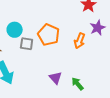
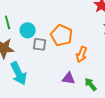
orange arrow: (80, 41) -> (82, 54), moved
purple triangle: (56, 78) -> (69, 78), turned -40

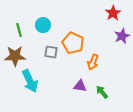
cyan circle: (28, 30) -> (43, 25), moved

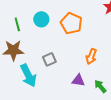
orange pentagon: (73, 43) -> (71, 23), moved
gray square: (51, 52) -> (49, 59), moved, turned -32

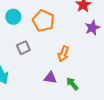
gray square: (49, 59) -> (23, 48), moved

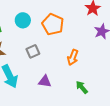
purple triangle: (50, 78) -> (45, 81), moved

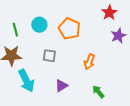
gray square: (33, 51) -> (49, 56), turned 32
purple triangle: (45, 81) -> (61, 86), turned -40

